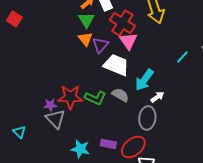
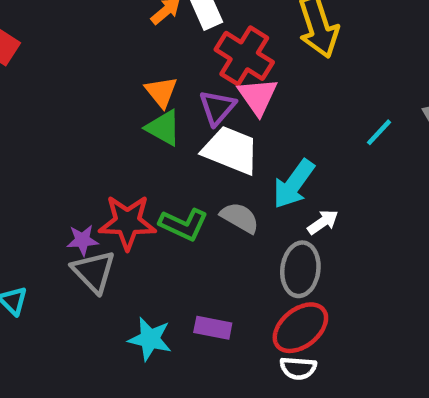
green triangle: (86, 20) -> (163, 128), moved, turned -30
purple triangle: (100, 45) -> (217, 108), moved
red ellipse: (133, 147) -> (300, 328), moved

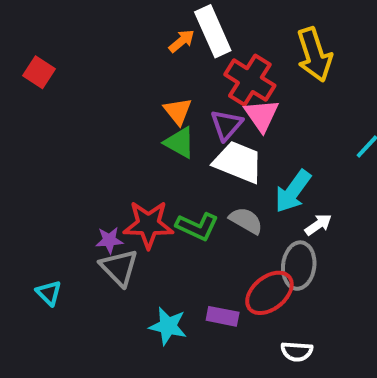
red ellipse: (300, 328) -> (269, 293), moved

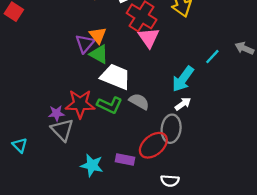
purple triangle: (226, 125) -> (85, 44), moved
white trapezoid: (238, 162) -> (116, 77), moved
cyan arrow: (293, 191) -> (183, 79), moved

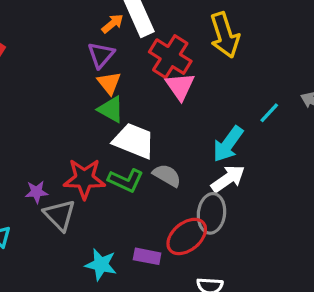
purple triangle: (85, 44) -> (101, 55), moved
white arrow: (183, 104) -> (228, 179), size x1.5
purple star: (56, 113) -> (37, 192), moved

